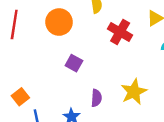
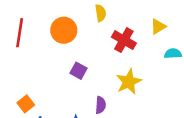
yellow star: (134, 92) -> (129, 82), moved

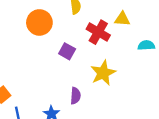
yellow triangle: (158, 27) -> (122, 19), moved, turned 35
purple square: (78, 71) -> (67, 51), moved

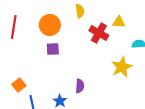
purple square: (67, 51) -> (53, 49), moved, turned -32
yellow star: (103, 73) -> (122, 67), moved

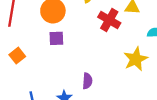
orange square: (19, 85) -> (17, 56), moved

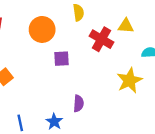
purple square: (56, 38) -> (62, 59), moved

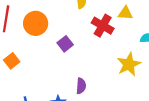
orange circle: (42, 29) -> (36, 23), moved
purple square: (62, 59) -> (65, 44), turned -35

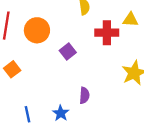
red cross: (103, 26) -> (107, 33), turned -30

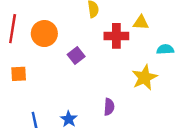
orange square: (12, 69) -> (19, 74), turned 35
purple semicircle: (84, 95) -> (109, 107), moved

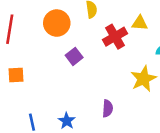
orange circle: (44, 34) -> (57, 23), moved
red cross: (116, 36) -> (115, 37), turned -30

